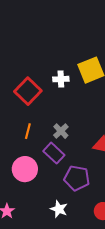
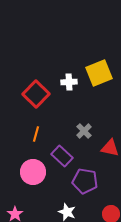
gray cross: (61, 131) -> (84, 131), moved

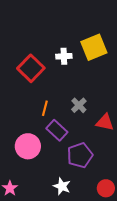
orange line: (36, 134) -> (45, 108), moved
purple pentagon: (85, 181) -> (80, 155), turned -30

